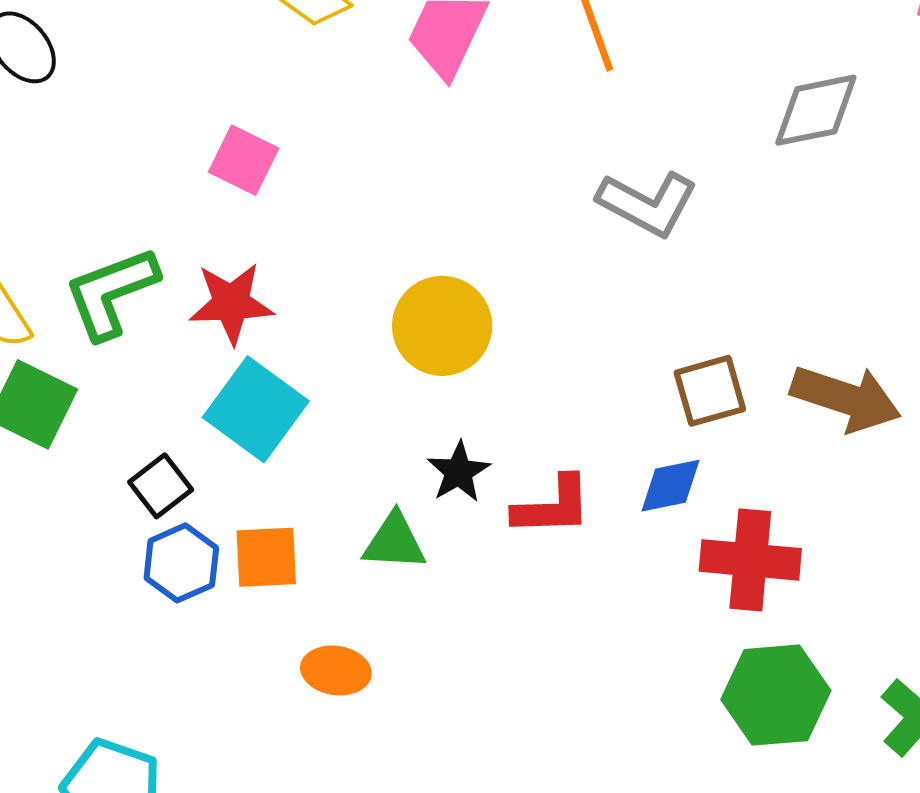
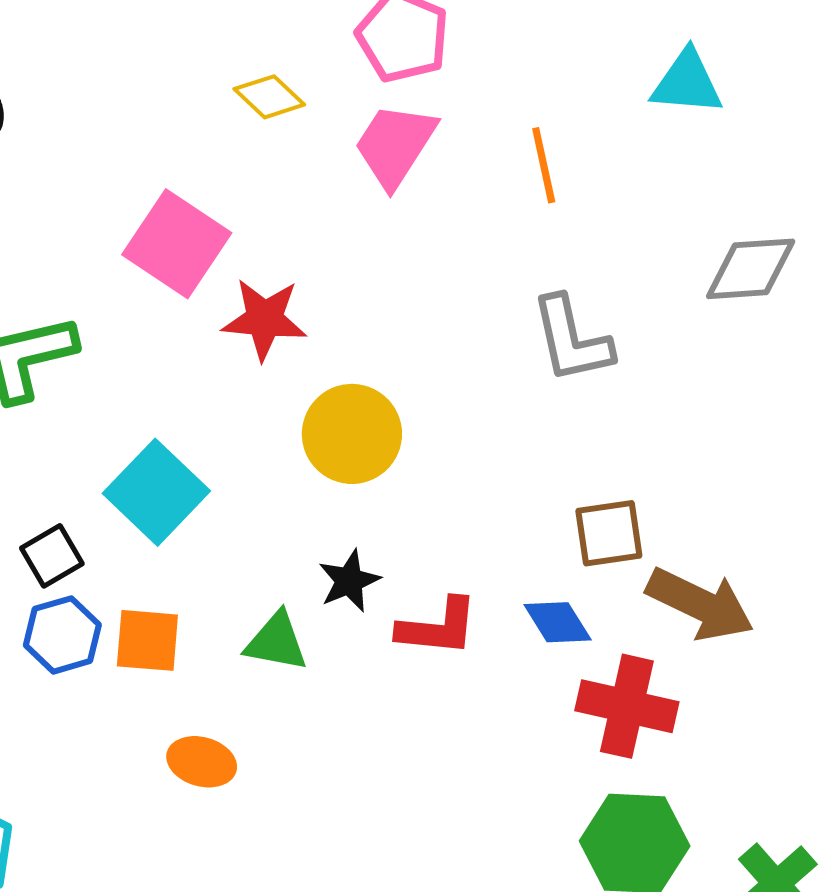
pink square: (244, 160) -> (177, 244), size x1.5
gray L-shape: (648, 204) -> (572, 339), turned 42
red star: (231, 303) -> (265, 319), moved
brown arrow: (846, 398) -> (700, 604), moved
blue diamond: (671, 486) -> (558, 622), turned 62

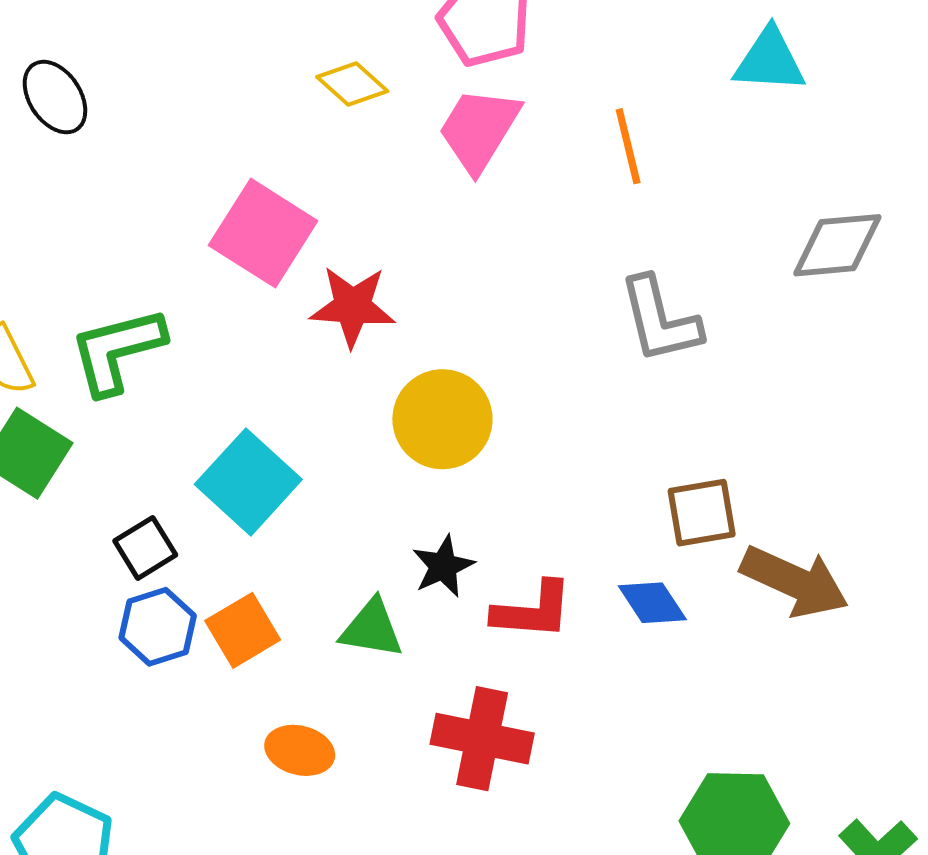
orange square: (147, 640) -> (243, 630), turned -34
red cross: (627, 706) -> (482, 739), moved

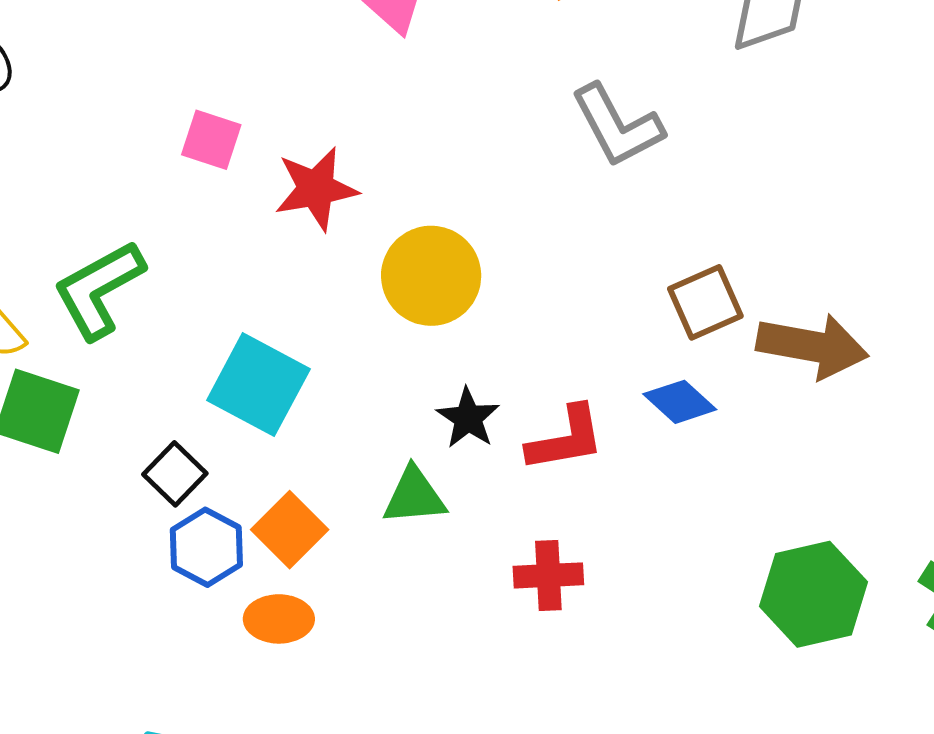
pink square: (263, 233) -> (211, 140), size x0.6
red cross: (482, 739) -> (548, 575), size x0.7
orange ellipse: (300, 750) -> (279, 619), moved

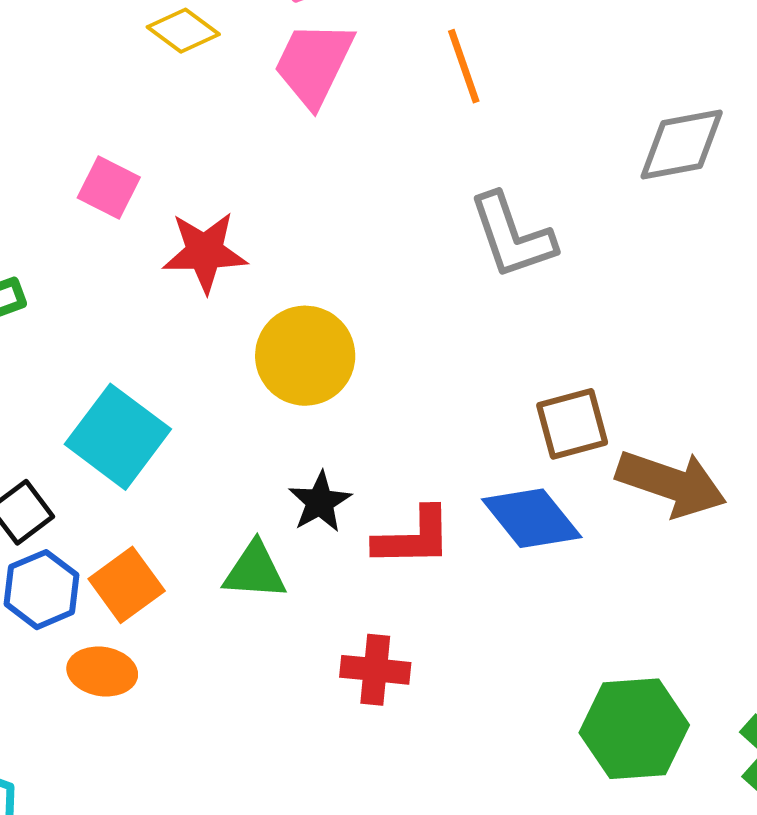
blue diamond: (680, 402) -> (532, 518), size x1.4

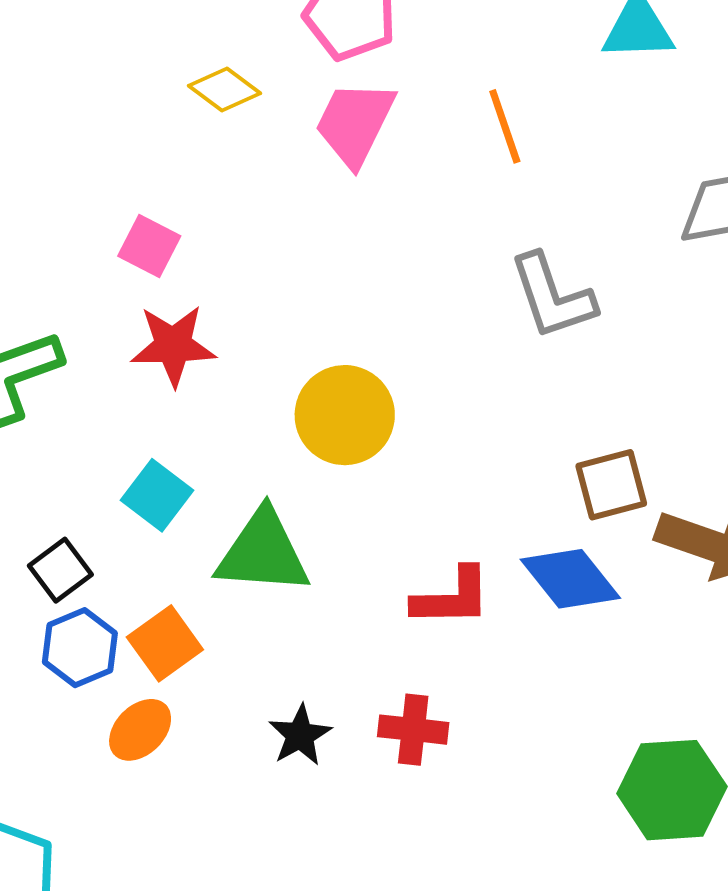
red star: (205, 252) -> (173, 345), moved
cyan square: (118, 437) -> (157, 495), size x0.7
black star: (320, 502) -> (300, 735), moved
green triangle: (255, 571) -> (263, 552), moved, size x1.5
orange ellipse: (102, 672) -> (140, 730), turned -54

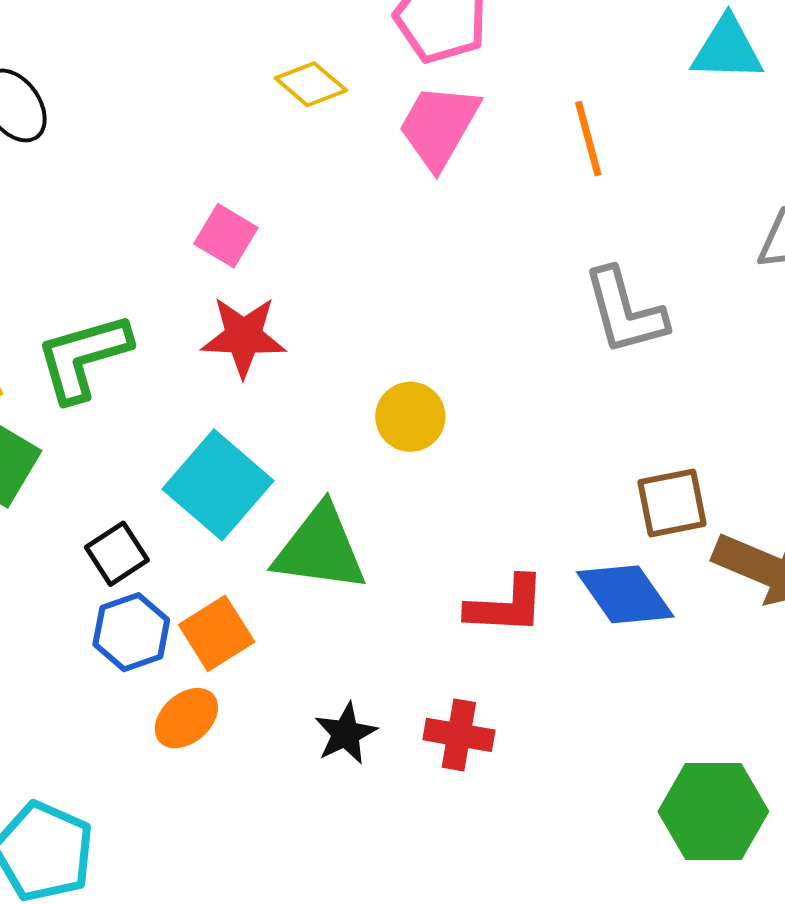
yellow circle: (345, 415) -> (410, 417), size x0.7
cyan square: (157, 495) -> (218, 485), size x1.5

